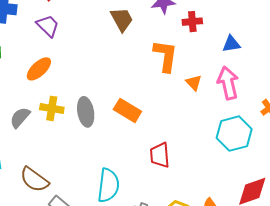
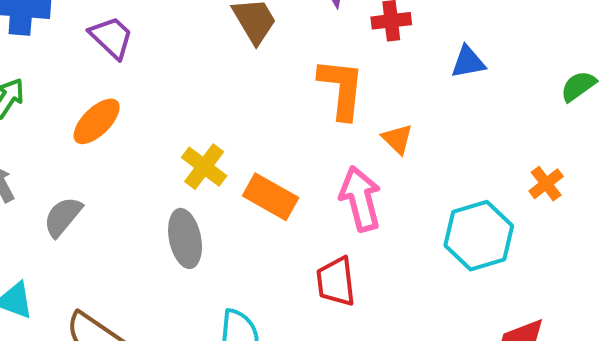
pink arrow: (228, 83) -> (360, 199), moved
yellow cross: (52, 108) -> (204, 167), moved, turned 30
gray ellipse: (86, 112) -> (185, 238), moved

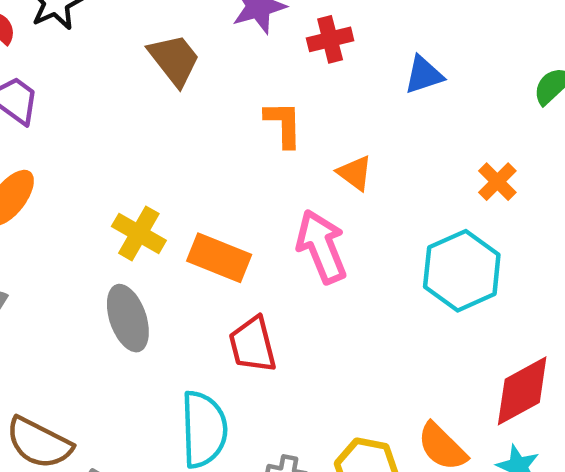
orange L-shape: (341, 89) -> (283, 124), size x0.7
orange cross: (546, 184) -> (497, 182), moved
red trapezoid: (336, 282) -> (253, 345), moved

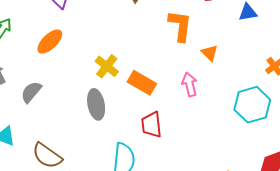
orange L-shape: (283, 124) -> (180, 26), size x1.4
pink arrow: (321, 246) -> (190, 84), size x0.7

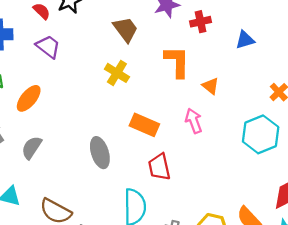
orange ellipse: (50, 42) -> (29, 98), moved
yellow cross: (107, 66) -> (117, 73), moved

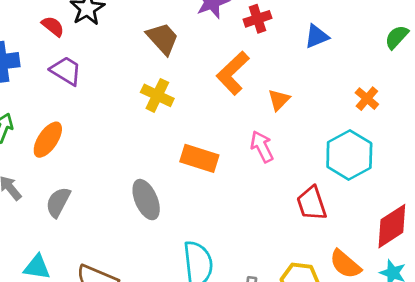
orange L-shape: (177, 62) -> (233, 73), turned -128
orange triangle: (211, 86) -> (279, 100), turned 42
red trapezoid: (159, 167) -> (312, 203), moved

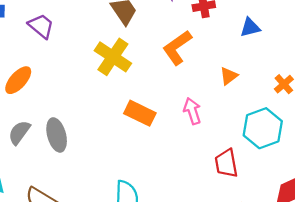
yellow cross: (157, 95) -> (113, 57), size x1.4
orange triangle: (279, 100) -> (229, 76), moved
gray ellipse: (146, 200) -> (57, 135), moved

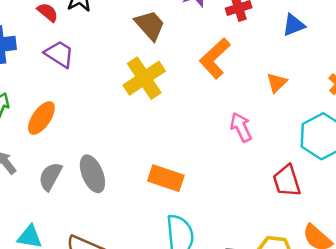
yellow cross: (113, 57) -> (144, 78), turned 30
orange rectangle: (140, 113) -> (166, 178), moved

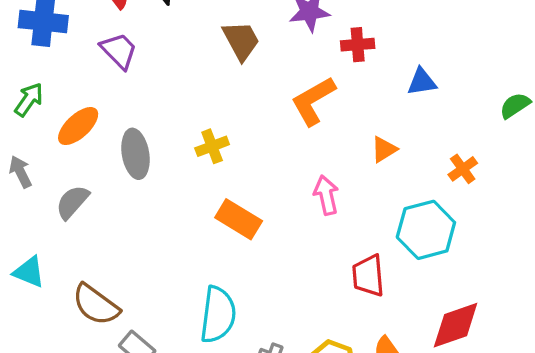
yellow cross: (144, 78) -> (212, 146), moved, size x0.6
gray ellipse: (92, 174) -> (135, 154), moved
orange rectangle: (166, 178) -> (239, 219), moved

